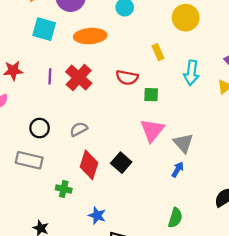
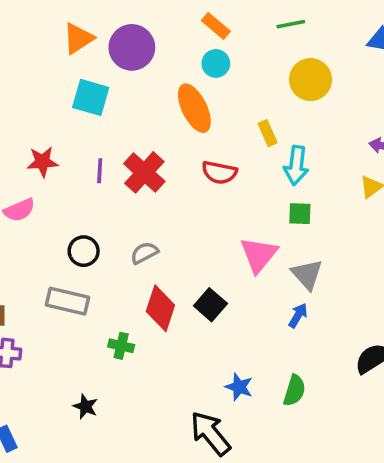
orange ellipse: (90, 36) -> (194, 108), moved, turned 68
cyan arrow: (191, 73) -> (296, 165), moved
green square: (151, 95) -> (300, 214), moved
blue star: (97, 215) -> (239, 387), moved

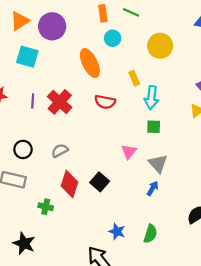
green line: (291, 24) -> (131, 12), moved, turned 35
orange rectangle: (216, 26) -> (103, 13), turned 42
cyan circle: (216, 63) -> (113, 38), moved
pink triangle: (259, 255) -> (129, 152), size x0.7
black star: (85, 407) -> (24, 243), size x1.5

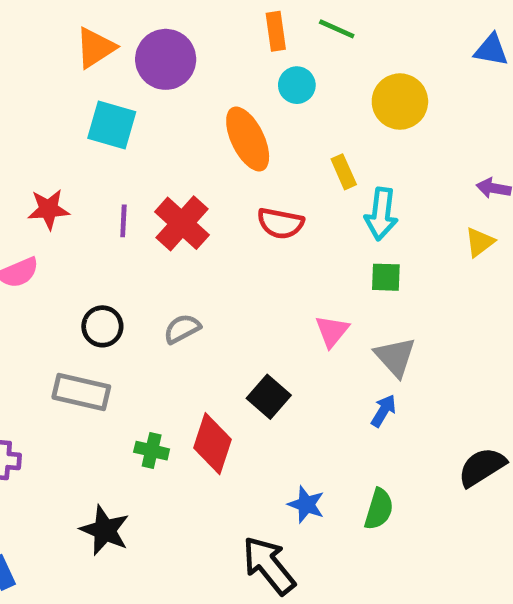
red diamond: (69, 184) -> (213, 444), moved

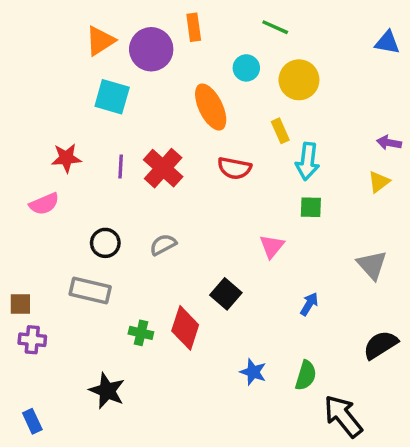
orange rectangle: (276, 31) -> (194, 27), moved
yellow circle: (400, 102) -> (299, 80), moved
gray triangle: (395, 357) -> (372, 265), moved
black arrow: (269, 565) -> (343, 416), moved

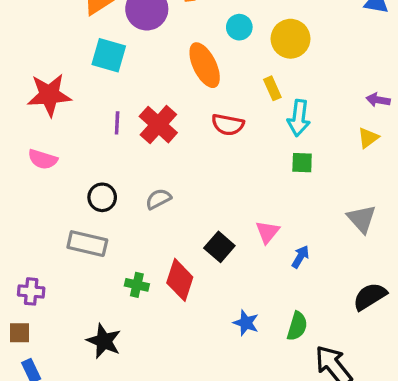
red star: (66, 158) -> (49, 95), moved, size x1.5
pink semicircle: (44, 204) -> (43, 159), turned 40
pink triangle: (272, 246) -> (267, 232), moved
brown square: (20, 304) -> (20, 333), moved

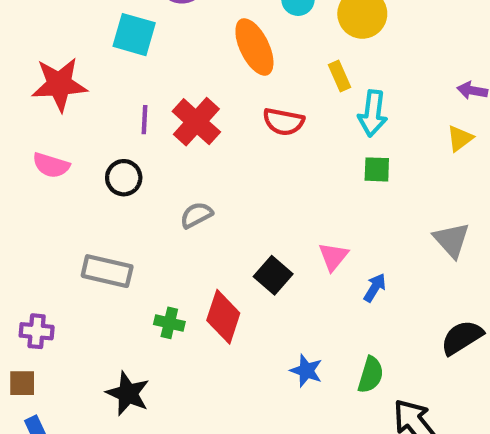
black circle: (102, 197) -> (124, 178), moved

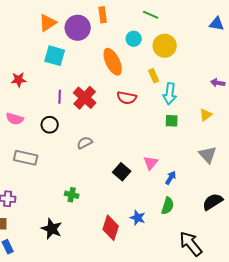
red star: (59, 84) -> (19, 80), size x0.6
yellow triangle: (460, 138) -> (206, 115), moved
gray rectangle: (107, 271) -> (26, 158), moved
red diamond: (223, 317) -> (111, 228), moved
green semicircle: (371, 375) -> (168, 206), moved

